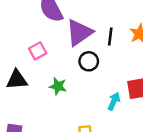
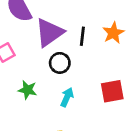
cyan arrow: (114, 101) -> (67, 97), moved

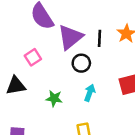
green star: (28, 90) -> (54, 98), moved

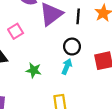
black circle: (81, 63) -> (72, 47), moved

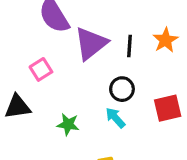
cyan arrow: (67, 66) -> (115, 118), turned -63

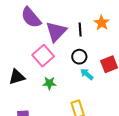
pink square: (41, 69) -> (43, 56), moved, size x1.5
cyan arrow: (115, 118) -> (87, 74), moved

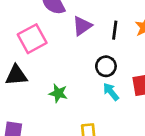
purple triangle: (56, 32) -> (82, 26), size x0.7
pink square: (43, 56) -> (32, 39), moved

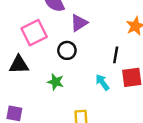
black line: (115, 30) -> (116, 55), moved
black circle: (106, 66) -> (67, 50), moved

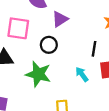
pink square: (34, 33) -> (18, 28), turned 35
green star: (56, 82) -> (38, 74), size x1.6

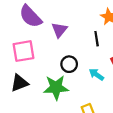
black circle: (49, 45) -> (69, 64), moved
black line: (94, 49) -> (97, 39), moved

